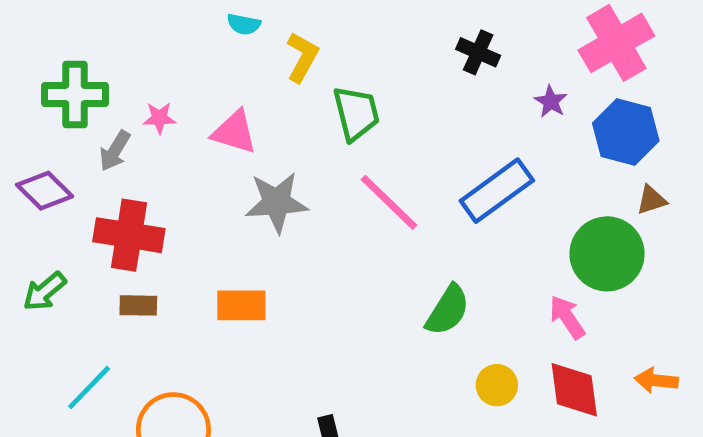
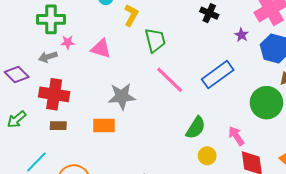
green cross: (75, 95) -> (51, 19), moved
gray arrow: (115, 151) -> (48, 57), turned 42
gray star: (277, 202) -> (122, 96), moved
pink arrow: (567, 317) -> (236, 136), moved
yellow circle: (497, 385) -> (207, 156), moved

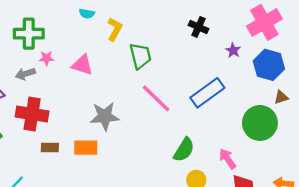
brown rectangle: (58, 126) -> (50, 148), moved

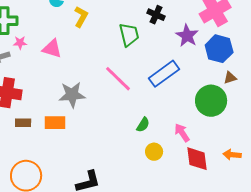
purple star: (233, 50) -> (187, 36), size x1.6
green trapezoid: (140, 56) -> (129, 35), moved
green semicircle: (184, 150) -> (143, 125), size x0.7

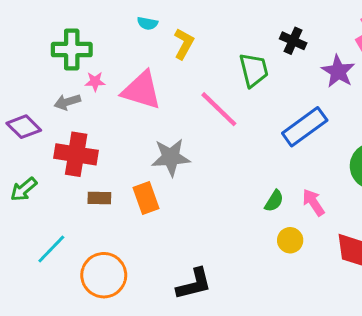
pink triangle: (52, 49) -> (142, 90), size x1.4
pink line: (118, 79) -> (219, 109), moved
orange rectangle: (55, 123) -> (146, 198), turned 70
pink arrow: (182, 133) -> (313, 202), moved

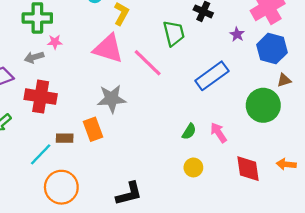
purple star: (338, 71) -> (237, 34), size x0.6
pink triangle: (142, 90) -> (108, 49), moved
brown rectangle: (99, 198) -> (65, 138), moved
yellow circle: (290, 240) -> (193, 167), moved
cyan line: (51, 249) -> (41, 154), moved

